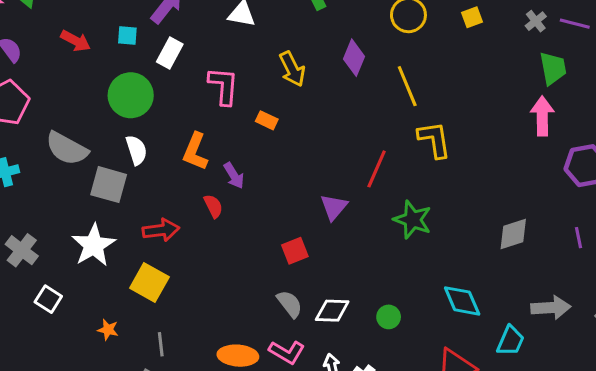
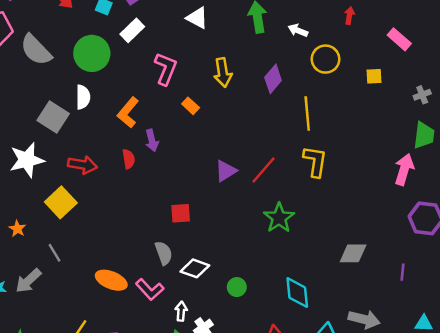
gray semicircle: (67, 149) -> (36, 50), moved
purple triangle: (334, 207) -> (226, 171), moved
gray line: (161, 344) -> (55, 253), turned -42

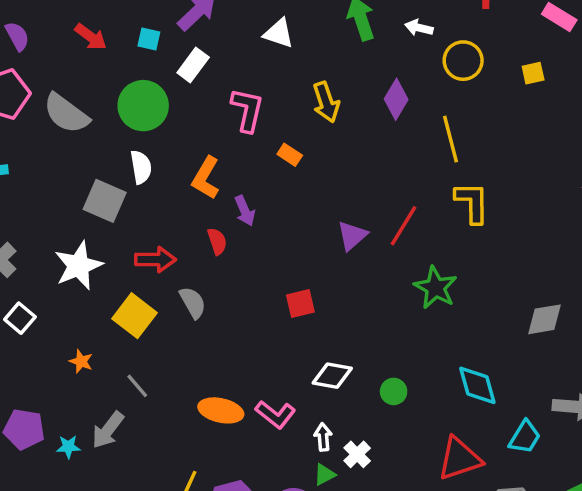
gray semicircle: (164, 253) -> (193, 303), moved

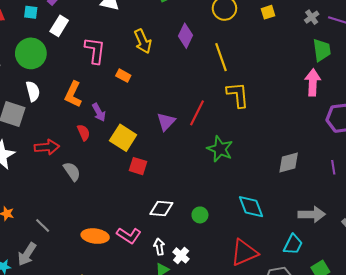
red square: (300, 303) -> (138, 166), turned 36
yellow square: (134, 316) -> (123, 138), moved
cyan trapezoid: (525, 437) -> (293, 244), moved

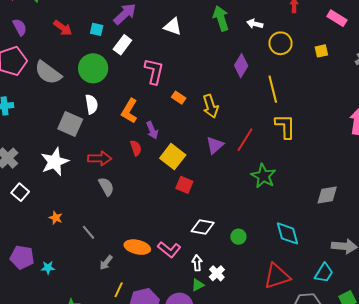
yellow arrow: (143, 41) -> (211, 106), moved
gray semicircle: (72, 171) -> (106, 187), moved
gray arrow: (27, 254) -> (106, 263), moved, size x0.7

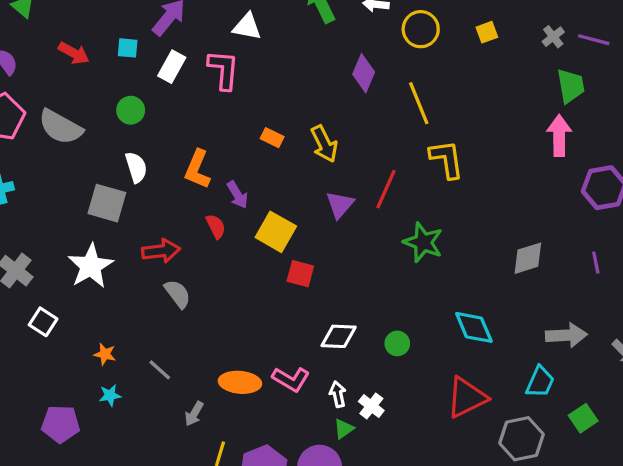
green circle: (93, 68) -> (131, 110), size x0.6
pink L-shape: (154, 71) -> (224, 70), moved
cyan star: (48, 268) -> (110, 395), moved

